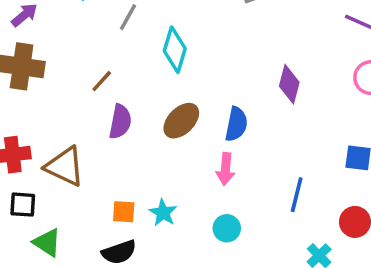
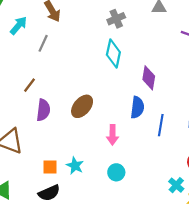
cyan diamond: (175, 50) -> (113, 53), moved
blue semicircle: (236, 124) -> (137, 107), moved
blue line: (297, 195) -> (161, 125), moved

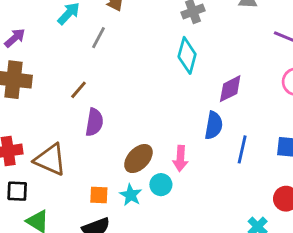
purple diamond: (149, 78) -> (230, 89), turned 50
brown ellipse: (82, 106) -> (138, 159), moved
cyan circle: (116, 172) -> (161, 185), moved

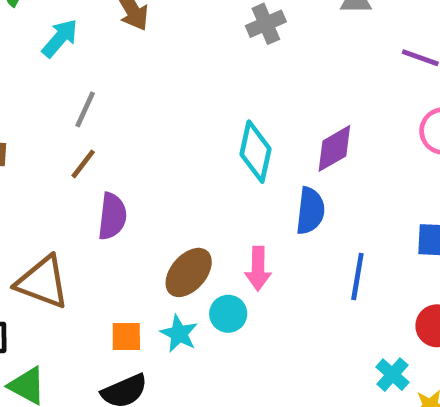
gray line: (99, 38) -> (85, 109), moved
cyan diamond: (187, 55) -> (256, 152), moved
blue line: (242, 149) -> (357, 277), moved

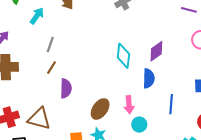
cyan circle: (228, 314) -> (139, 125), moved

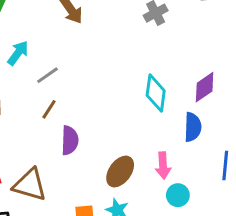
cyan arrow: (37, 16) -> (18, 53), moved
gray line: (50, 45) -> (48, 75), turned 35

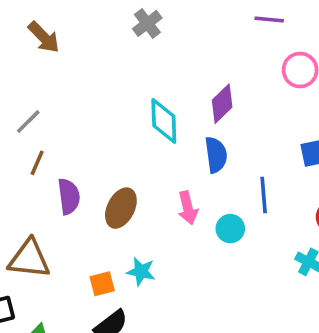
brown ellipse: (120, 171) -> (121, 208), moved
cyan circle: (178, 195) -> (230, 229), moved

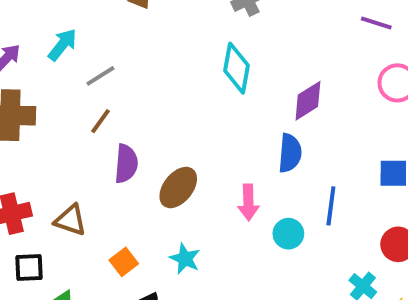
cyan diamond: (164, 121) -> (237, 68), moved
brown triangle: (29, 259) -> (71, 220), size x0.7
orange square: (102, 284) -> (124, 262), moved, turned -35

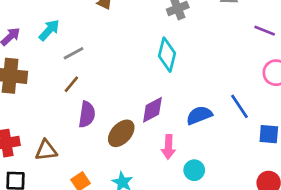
purple diamond: (308, 101) -> (152, 110), moved
blue semicircle: (290, 153) -> (199, 115), turned -120
blue line: (331, 206) -> (240, 106), moved, turned -45
brown triangle: (71, 220) -> (46, 150), turned -30

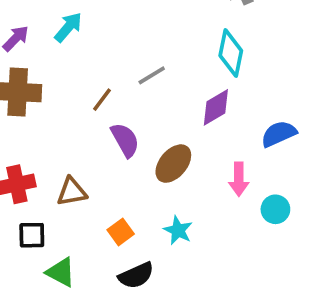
gray line: (74, 53) -> (152, 75), moved
purple diamond: (152, 110) -> (216, 107), moved
purple semicircle: (87, 114) -> (125, 140), turned -35

